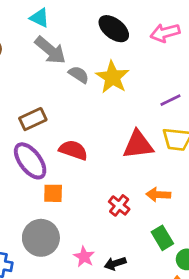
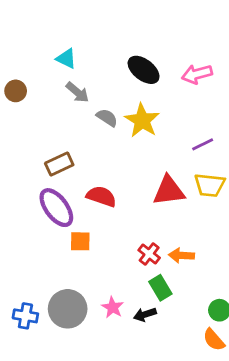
gray arrow: (50, 50) -> (77, 92), size x0.7
orange arrow: (158, 195) -> (181, 255), moved
gray circle: (41, 238) -> (68, 309), moved
green rectangle: (162, 238) -> (160, 288), moved

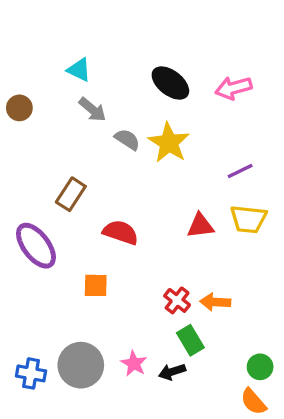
brown rectangle: (59, 164) -> (71, 194), turned -32
red triangle: (169, 191) -> (200, 226), size x0.7
purple ellipse: (56, 208) -> (36, 246), moved

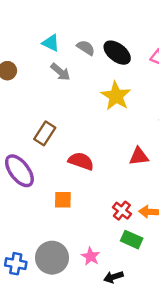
gray semicircle: (127, 139) -> (86, 48), moved
green rectangle: (190, 340) -> (132, 240), turned -35
black arrow: (172, 372) -> (114, 277), moved

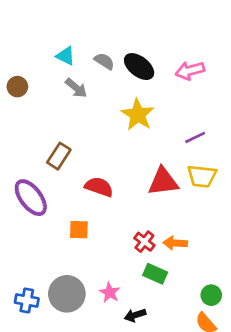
red triangle: (139, 156) -> (163, 182), size x1.4

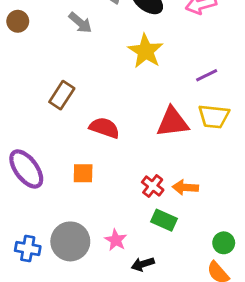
purple ellipse: (31, 198) -> (26, 169), moved

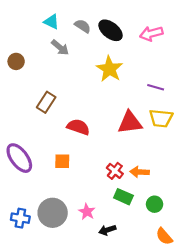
brown circle: (18, 21) -> (16, 61), moved
purple line: (207, 75) -> (156, 87), turned 42
green circle: (224, 243) -> (155, 204), moved

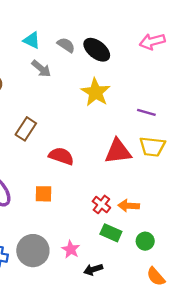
pink arrow: (151, 34) -> (152, 41), moved

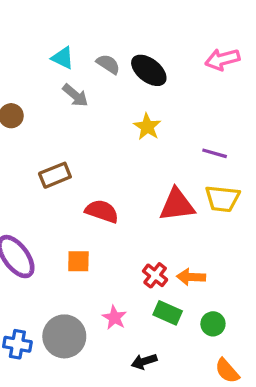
yellow star: (96, 92) -> (147, 127), size x0.7
brown rectangle: (26, 129) -> (55, 175), turned 35
pink star: (71, 249) -> (114, 318), moved

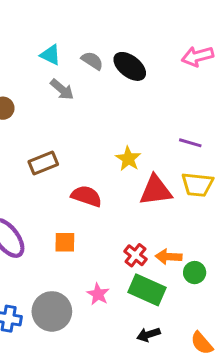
yellow star: (147, 127) -> (128, 159), moved
green rectangle: (168, 313) -> (147, 290), size x1.4
green circle: (213, 324) -> (195, 273), moved
black arrow: (144, 361) -> (148, 335), moved

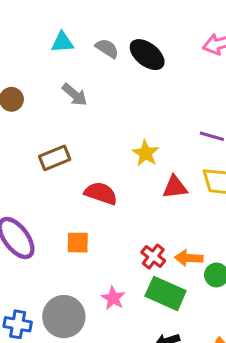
cyan triangle: (50, 55) -> (62, 42), turned -30
gray arrow: (62, 89) -> (75, 95), moved
red triangle: (156, 190) -> (175, 187), size x0.7

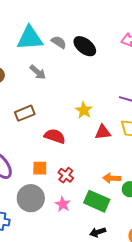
cyan triangle: (62, 42) -> (30, 38), size x1.8
red cross: (153, 256) -> (66, 175), moved
gray circle: (64, 317) -> (31, 198), moved

